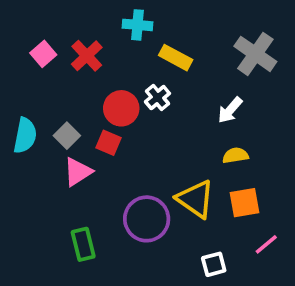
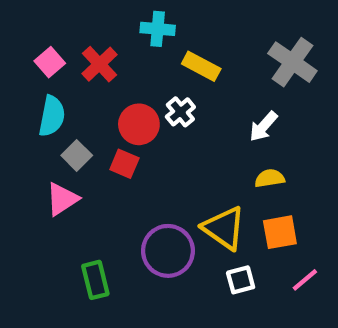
cyan semicircle: (25, 136) -> (52, 116), moved
pink triangle: (78, 172) -> (62, 199), moved
white square: (214, 264) -> (241, 280), moved

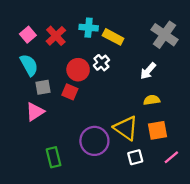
cyan cross: (158, 29) -> (89, 28), moved
cyan semicircle: (52, 116) -> (29, 65), turned -40
gray square: (77, 155) -> (43, 87), turned 35

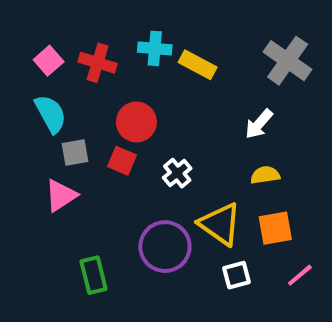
red cross: (56, 36) -> (98, 63), turned -30
white cross: (101, 63) -> (177, 173), moved

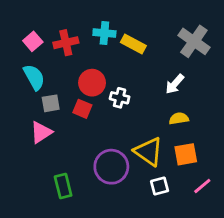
red cross: (98, 63) -> (66, 43), turned -30
white cross: (177, 173) -> (120, 98), moved, turned -36

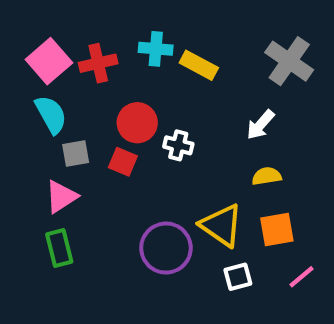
pink square: (33, 41) -> (49, 61), size x1.5
green rectangle: (63, 186) -> (59, 248), moved

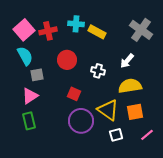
white cross: (178, 145) -> (98, 71), moved
red square: (123, 162) -> (74, 94), moved
yellow semicircle: (267, 176) -> (130, 86), size x1.6

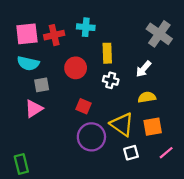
pink square: (24, 30) -> (27, 34), turned 35
yellow rectangle: (97, 32) -> (107, 53), moved, turned 60
cyan semicircle: (25, 56) -> (28, 63), turned 132
yellow semicircle: (130, 86) -> (147, 97), size x0.7
green rectangle: (29, 121) -> (21, 164), moved

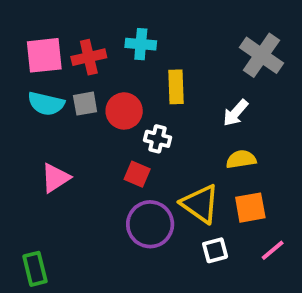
white cross: (111, 80) -> (157, 139), moved
gray square: (42, 85) -> (85, 104), moved

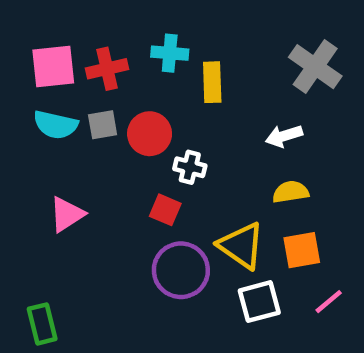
yellow rectangle: (176, 87) -> (212, 82), moved
white arrow: (235, 113) -> (284, 136), turned 32
white square: (215, 250) -> (259, 302), size x1.4

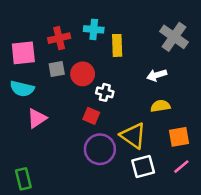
pink square: (53, 67) -> (23, 53), moved
cyan semicircle: (56, 125) -> (22, 89), moved
orange square: (302, 250) -> (179, 137), moved

